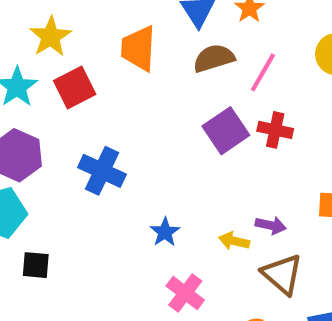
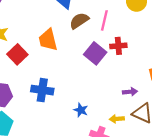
orange trapezoid: (138, 48) -> (48, 40), moved
yellow arrow: (234, 241) -> (117, 119), moved

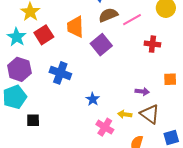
pink line: (104, 20) -> (132, 20), turned 36
red cross: (118, 46) -> (152, 44), moved
purple square: (95, 53) -> (101, 45), moved

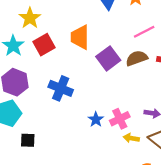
brown semicircle: (108, 15) -> (137, 58), moved
pink cross: (105, 127) -> (120, 119), moved, turned 30

